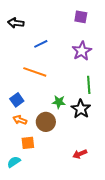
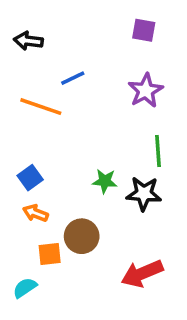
orange line: (35, 72) -> (41, 107), moved
black star: (81, 109) -> (144, 194), turned -30
brown circle: (46, 122) -> (82, 236), moved
red arrow: (80, 154) -> (142, 274), size x1.6

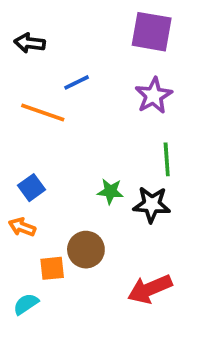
purple square: (144, 30) -> (152, 32), size x1.6
orange arrow: (35, 213) -> (22, 227), moved

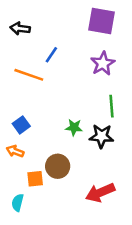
blue line: (77, 82) -> (51, 55), turned -30
cyan semicircle: (26, 304) -> (18, 203), turned -42

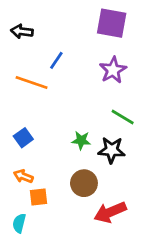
green line: (112, 106) -> (123, 117), turned -55
orange arrow: (15, 151) -> (23, 176), moved
brown circle: (58, 166) -> (84, 183), moved

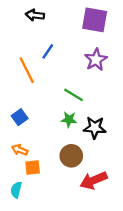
black arrow: (22, 31) -> (35, 15), moved
orange line: (32, 82) -> (27, 70), turned 44
green line: (123, 117) -> (74, 95), moved

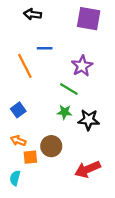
blue line: (48, 51) -> (45, 48), turned 56
purple star: (96, 60) -> (82, 66), moved
brown circle: (71, 156) -> (51, 146), moved

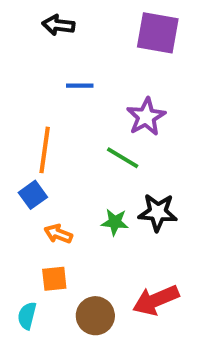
orange line: (25, 66) -> (45, 150), moved, turned 35
green star: (64, 112) -> (115, 222), moved
orange arrow: (18, 141) -> (58, 234), moved
brown circle: (51, 146) -> (95, 316), moved

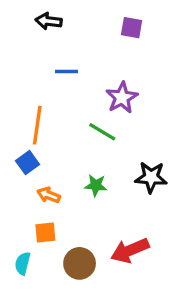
purple square: (158, 33) -> (132, 28), size x0.6
black star: (158, 212) -> (151, 177), moved

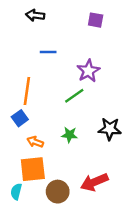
green line: (102, 132) -> (74, 96), turned -66
orange square: (45, 233) -> (33, 169), size x1.6

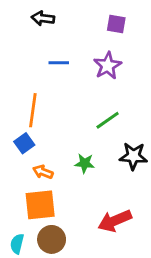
purple star: (88, 71) -> (108, 66), moved
green line: (74, 96) -> (108, 120), moved
cyan semicircle: (16, 192) -> (17, 244), moved
brown circle: (58, 192) -> (52, 239), moved

